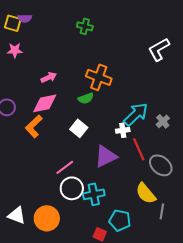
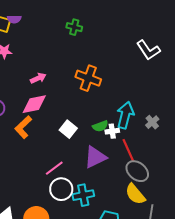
white L-shape: (159, 49) -> (148, 50), turned -95
green semicircle: (86, 98) -> (100, 126), moved
cyan arrow: (136, 114) -> (125, 115), turned -32
gray ellipse: (161, 165) -> (137, 171), moved

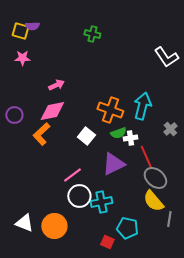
orange cross: (88, 78) -> (110, 110), moved
cyan arrow: (125, 115) -> (142, 106), moved

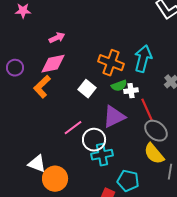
white circle: (79, 196) -> (94, 140), moved
white triangle: (24, 223) -> (37, 164), moved

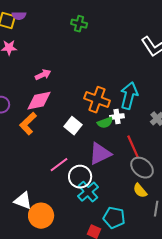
white cross: (131, 91) -> (117, 117), moved
yellow semicircle: (154, 154) -> (140, 191), size x0.7
cyan cross: (102, 155) -> (88, 192), turned -30

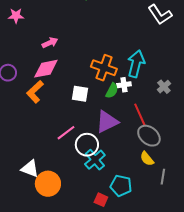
green semicircle: (105, 123) -> (112, 91), turned -42
white square: (73, 126) -> (80, 94), turned -30

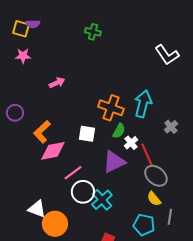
pink diamond: (46, 69) -> (53, 151), moved
white cross: (124, 85) -> (131, 143), moved, turned -32
white circle: (87, 145) -> (83, 192), moved
cyan pentagon: (121, 186) -> (144, 225), moved

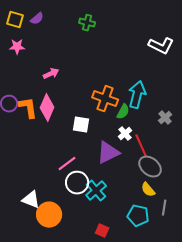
purple semicircle: (33, 24) -> (37, 19), moved, turned -40
white L-shape: (167, 55) -> (161, 46), turned -30
green semicircle: (119, 131) -> (123, 112), moved
orange L-shape: (42, 132) -> (28, 108), moved, turned 125
pink diamond: (53, 151) -> (47, 108), moved, turned -56

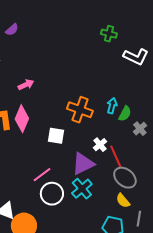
green cross: (87, 23) -> (109, 34), moved
cyan arrow: (137, 95) -> (112, 106), size x0.6
green semicircle: (123, 112) -> (125, 114), moved
cyan cross: (96, 191) -> (82, 189), moved

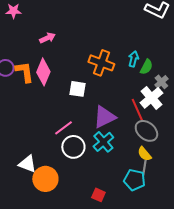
white cross: (100, 145) -> (151, 98), moved, size x1.6
gray line: (139, 219) -> (144, 168), moved

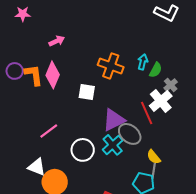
pink line: (63, 128) -> (49, 131), moved
gray ellipse: (146, 131) -> (130, 134), moved

